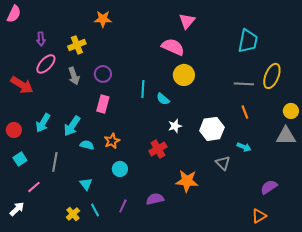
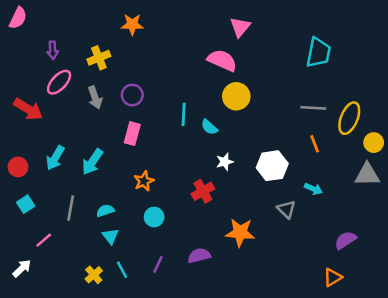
yellow ellipse: (272, 76) -> (349, 118), moved
cyan semicircle: (87, 145) -> (105, 211), moved, turned -32

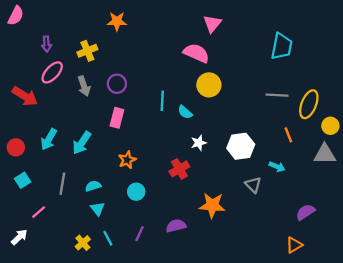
orange line: (315, 144) -> (288, 135), moved

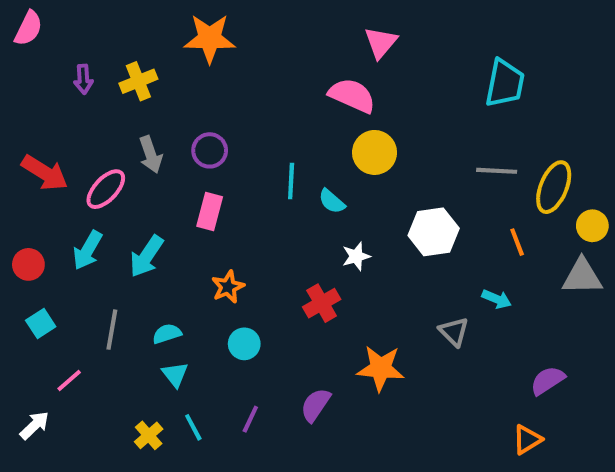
orange star: (117, 21) -> (210, 38), size x1.4
yellow cross: (87, 51) -> (138, 81), moved
pink ellipse: (52, 72) -> (106, 189), moved
white hexagon: (241, 146) -> (434, 232), moved
purple semicircle: (176, 226) -> (315, 405), turned -42

